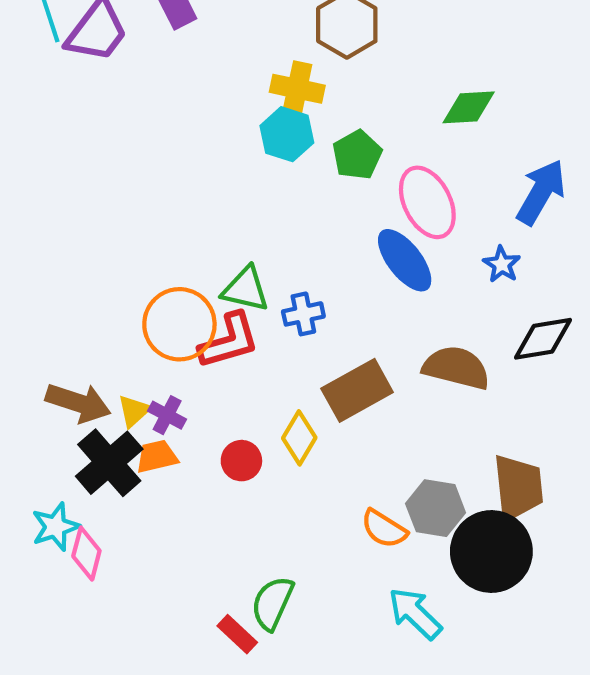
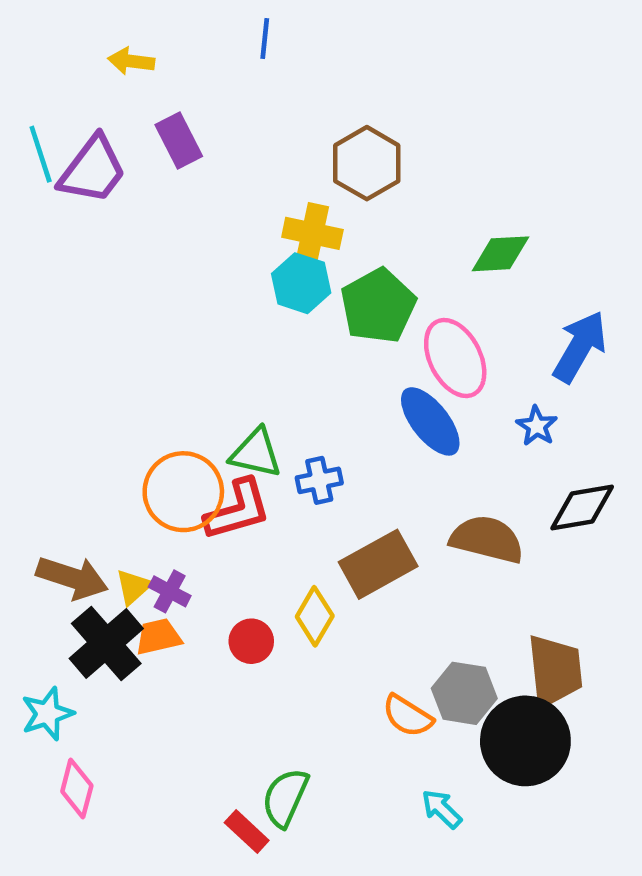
green pentagon: (357, 155) -> (378, 306), size x1.4
pink diamond: (86, 554) -> (77, 788), moved
cyan arrow: (415, 613) -> (442, 809), size x0.7

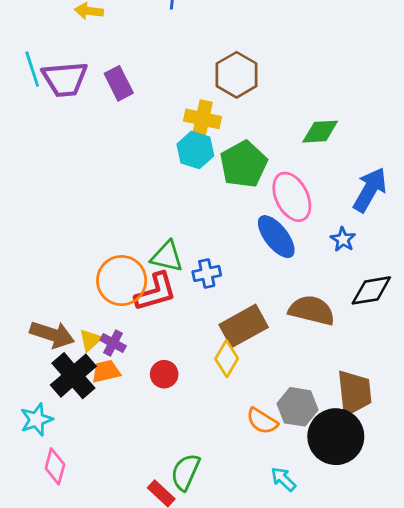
purple rectangle: (179, 140) -> (119, 83), moved
purple trapezoid: (93, 170) -> (65, 79), turned 48
yellow diamond: (315, 616) -> (227, 359), moved

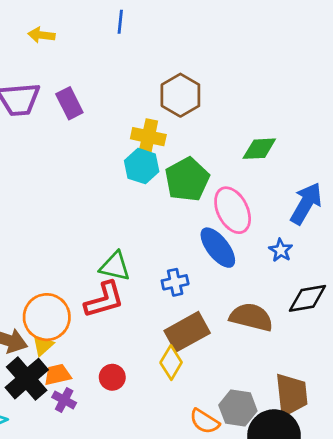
blue cross: (207, 273) -> (175, 282), moved
orange circle: (122, 281) -> (47, 317), moved
purple cross: (113, 343) -> (64, 400), moved

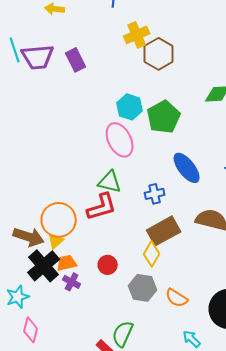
yellow cross: (148, 137) -> (137, 35), moved, turned -35
pink ellipse: (233, 210) -> (120, 140), moved
gray hexagon: (238, 408) -> (143, 288), moved

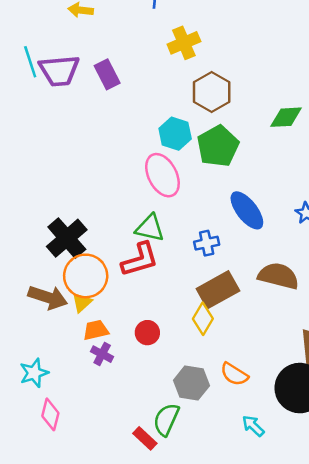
brown hexagon: (159, 54) -> (212, 92), moved
black cross: (44, 266) -> (67, 238), moved
gray hexagon: (143, 288) -> (191, 383), moved

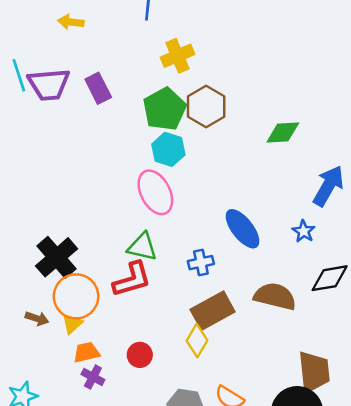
green pentagon: (218, 146) -> (164, 109), moved
brown arrow: (48, 297) -> (37, 318), size x0.6

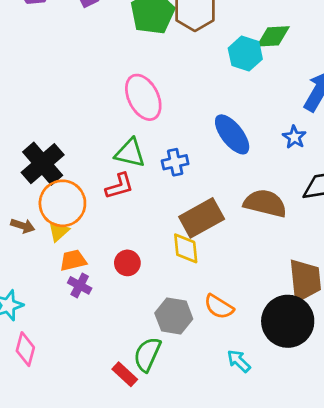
cyan hexagon: (168, 149) -> (245, 54), moved
blue cross: (201, 263) -> (175, 162), moved
red L-shape: (132, 279) -> (119, 186), size x0.7
yellow diamond: (197, 341) -> (186, 248), turned -36

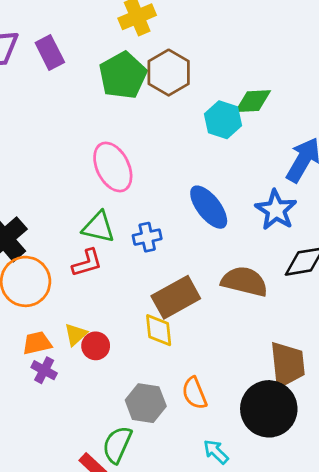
blue star: (294, 137) -> (276, 210), size x1.6
yellow triangle: (58, 231) -> (76, 334), moved
orange semicircle: (219, 307) -> (194, 393), turned 36

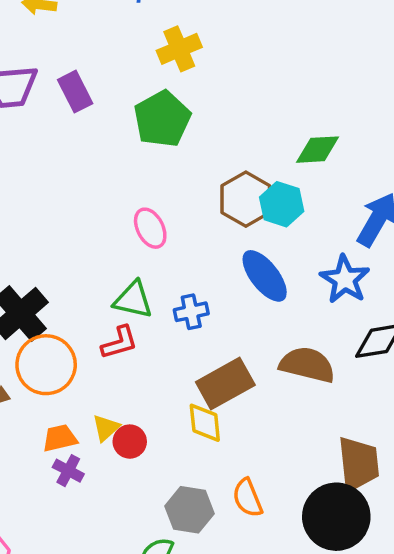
brown hexagon: (169, 73) -> (246, 199), moved
cyan hexagon: (223, 120) -> (282, 204), moved
pink ellipse: (113, 167) -> (150, 228), size x0.7

